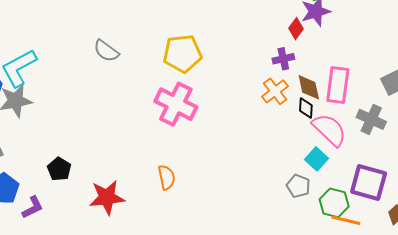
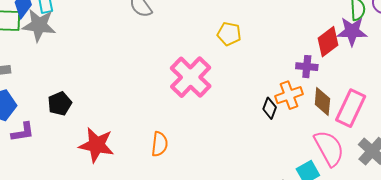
red diamond: (296, 29) -> (328, 42), size x1.4
yellow pentagon: (182, 54) -> (229, 34), moved, size x0.6
black diamond: (306, 108) -> (270, 108), moved

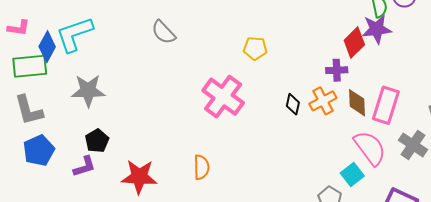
gray star: (39, 25) -> (88, 91), moved
black diamond: (270, 108) -> (293, 104), moved
purple L-shape: (23, 132) -> (84, 166), moved

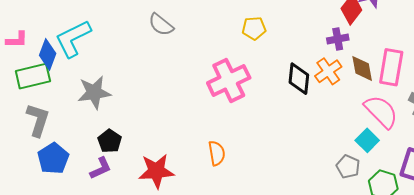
pink cross: (223, 97) -> (229, 80), turned 36
black diamond: (293, 104) -> (299, 79), size x1.5
gray L-shape: (29, 110) -> (38, 120), turned -140

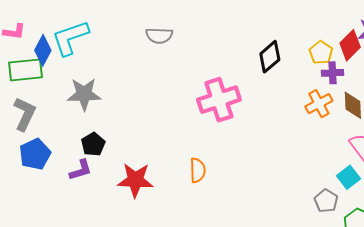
gray semicircle: (161, 25) -> (159, 36), turned -44
yellow pentagon: (254, 28) -> (321, 53), moved, turned 30
black diamond: (299, 79) -> (270, 57), moved, turned 36

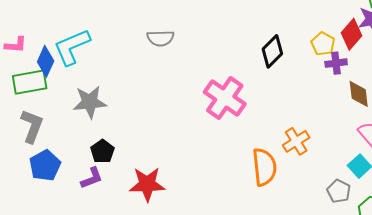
pink cross: (219, 100) -> (225, 98), turned -33
orange cross: (319, 104) -> (296, 141), moved
orange semicircle: (198, 170) -> (264, 167), moved, size x1.5

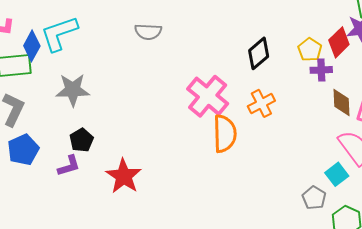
orange cross: (296, 141) -> (261, 103), moved
orange semicircle: (264, 167) -> (225, 134), moved
red star: (147, 184) -> (124, 176), turned 30

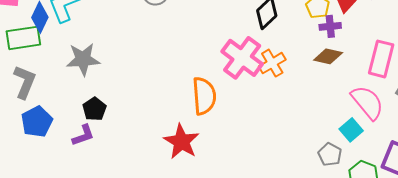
pink cross: (208, 96) -> (242, 58), moved
brown diamond: (342, 102) -> (328, 56), moved, turned -72
orange semicircle: (225, 134) -> (204, 96), moved
red star: (124, 176) -> (181, 142), moved

